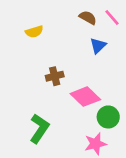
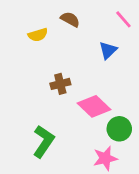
brown semicircle: (88, 18) -> (70, 19), moved

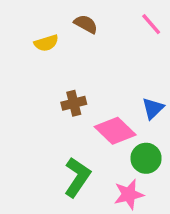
blue triangle: (108, 50) -> (153, 108), moved
green L-shape: (44, 141) -> (77, 177), moved

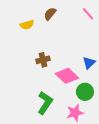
brown semicircle: (86, 24) -> (50, 14), turned -80

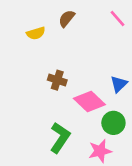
brown cross: (43, 60) -> (57, 80), turned 32

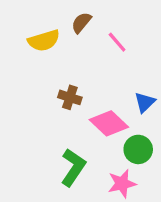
pink line: (117, 18) -> (117, 42), moved
yellow semicircle: (36, 33) -> (44, 41), size x1.4

